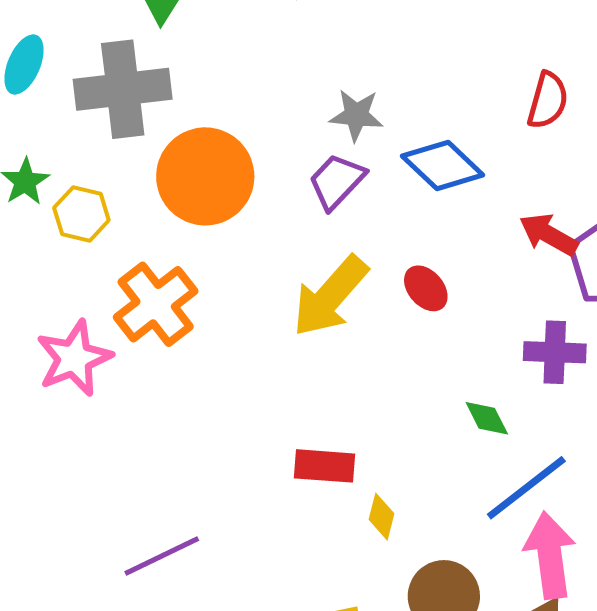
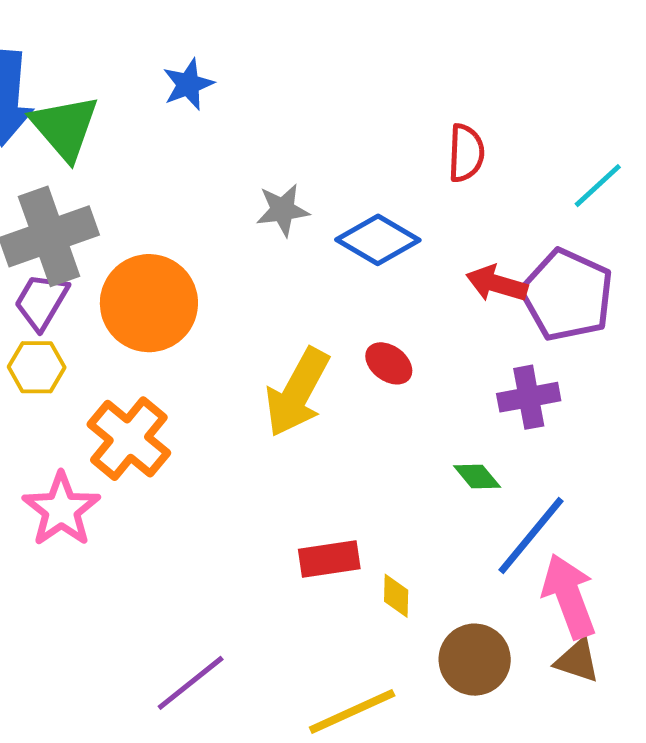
purple trapezoid: (337, 181) -> (41, 301), moved

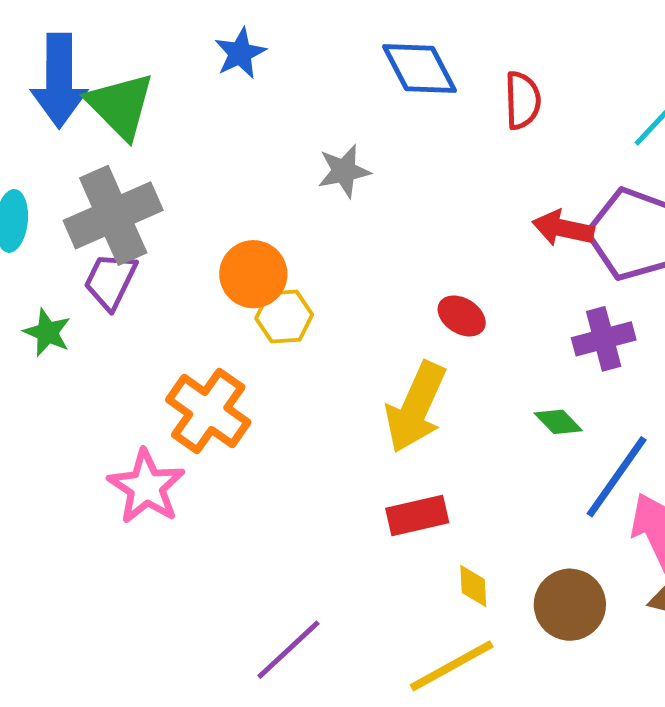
blue diamond: (378, 240) -> (419, 69), moved, turned 36
orange circle: (149, 303) -> (253, 274), moved, size x0.7
yellow hexagon: (37, 367) -> (284, 317), moved
yellow arrow: (297, 392) -> (416, 407), moved
yellow diamond: (396, 596) -> (473, 586), moved

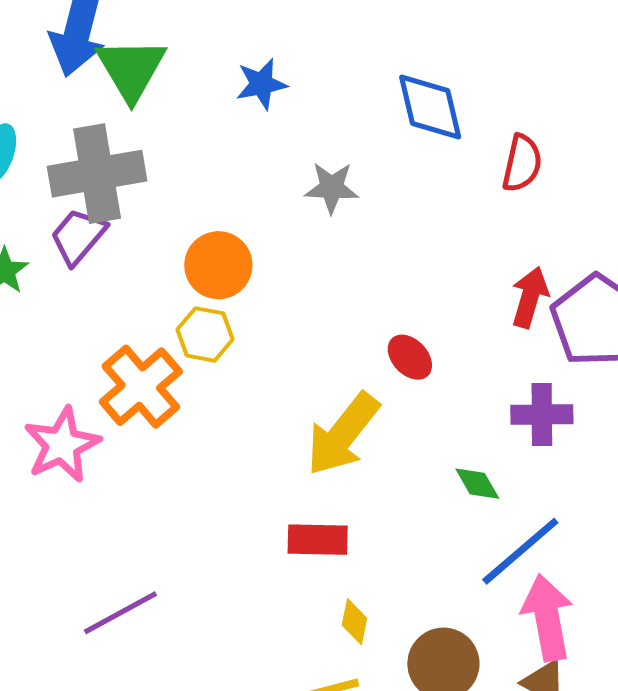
blue star: (240, 53) -> (261, 84), moved
red arrow: (563, 228) -> (530, 297), turned 80
yellow hexagon: (284, 317) -> (205, 334), moved
purple line: (288, 650) -> (120, 613), moved

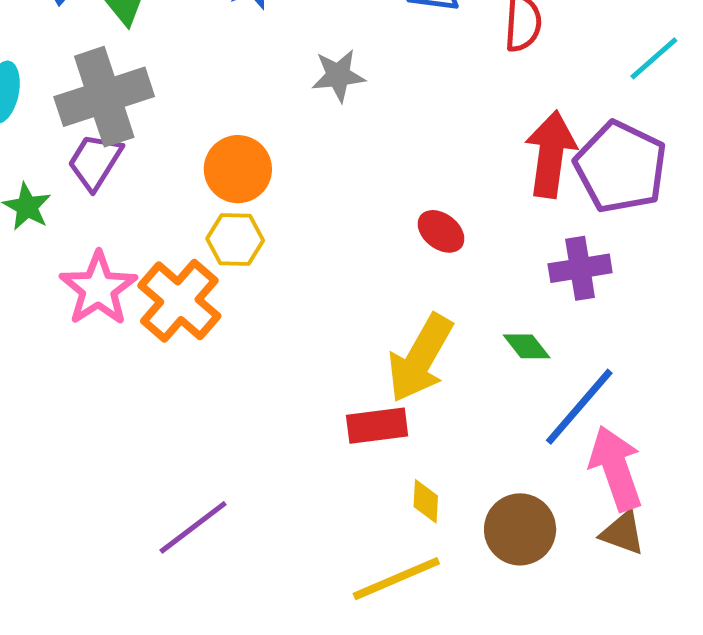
red arrow: (530, 297) -> (551, 154), size x1.4
yellow arrow: (343, 434) -> (420, 358), moved
pink star: (62, 445) -> (98, 289), moved

